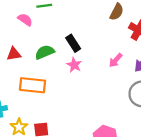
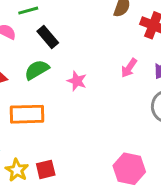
black rectangle: (73, 43) -> (48, 37), moved

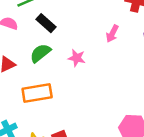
pink arrow: (129, 68) -> (112, 34), moved

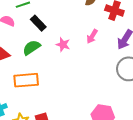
pink star: (77, 58) -> (63, 45), moved

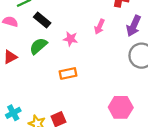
orange rectangle: (26, 80) -> (68, 73), moved, size x0.7

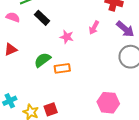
purple arrow: (134, 26) -> (125, 29), turned -78
green semicircle: (38, 46) -> (43, 60), moved

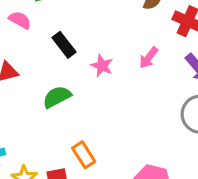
black rectangle: (42, 18) -> (64, 45), moved
orange rectangle: (62, 68) -> (84, 155), moved, turned 56

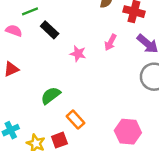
black rectangle: (64, 45) -> (50, 30), moved
green semicircle: (57, 97) -> (51, 95), moved

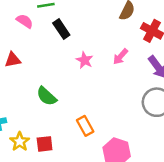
green semicircle: (51, 95) -> (46, 96), turned -114
orange rectangle: (75, 120) -> (85, 126), moved

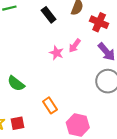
black rectangle: (61, 29) -> (49, 15), moved
pink star: (85, 60) -> (56, 53), moved

